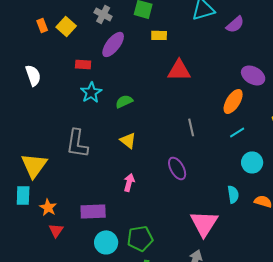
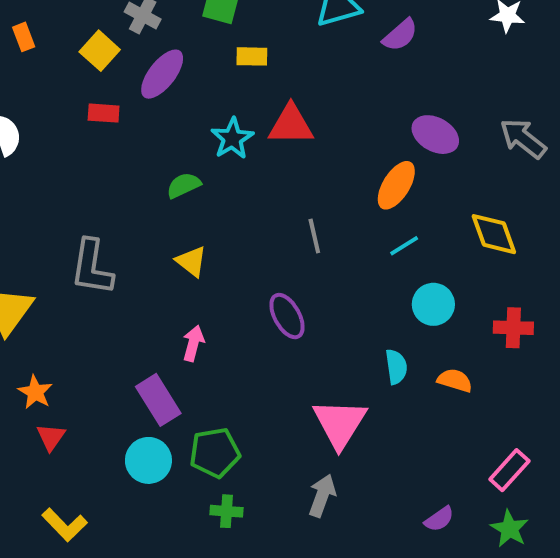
yellow square: (66, 26) -> (100, 51), moved
cyan star: (91, 92) -> (232, 138), moved
purple rectangle: (93, 211) -> (158, 400), moved, turned 60

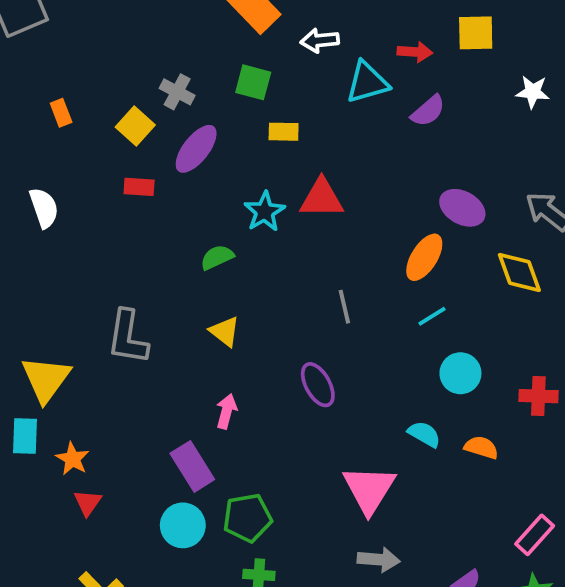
yellow diamond: (494, 234) -> (519, 272), moved
cyan semicircle: (396, 367) -> (424, 434), turned -52
gray arrow: (322, 496) -> (379, 560), moved, turned 75

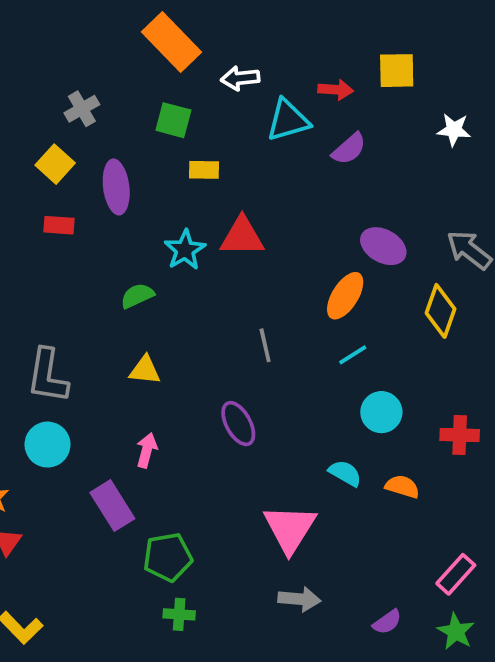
gray cross: (177, 92) -> (82, 109), moved, turned 32
purple ellipse: (196, 149) -> (116, 187), turned -45
yellow diamond: (519, 272) -> (441, 311), turned 39
yellow triangle: (225, 331) -> (145, 370), turned -32
cyan circle: (183, 525) -> (48, 445), moved

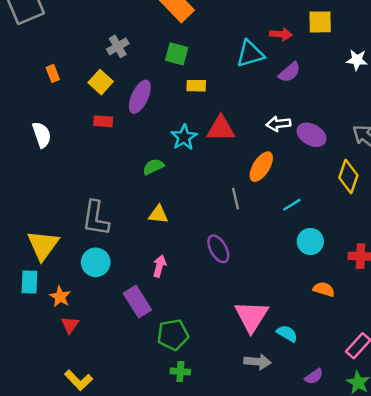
white arrow: (240, 78) -> (278, 124), moved
purple ellipse: (116, 187) -> (140, 97), turned 32
orange ellipse: (345, 296) -> (261, 167), moved
cyan semicircle: (345, 473) -> (287, 333), moved

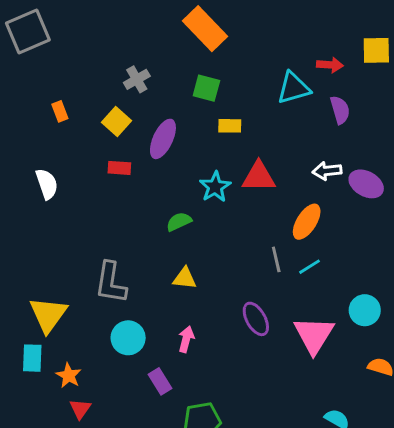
purple semicircle: (289, 72) -> (340, 110), turned -65
cyan line: (292, 205) -> (310, 267), moved
cyan circle: (96, 262) -> (128, 338), moved
purple rectangle: (137, 302) -> (160, 381), size x0.7
pink triangle: (251, 316) -> (314, 335), moved

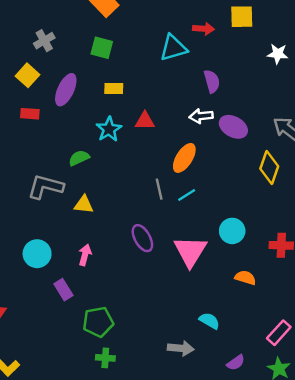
purple semicircle: (340, 110) -> (212, 81), moved
yellow rectangle: (230, 126) -> (114, 89), moved
red triangle: (259, 177) -> (145, 121), size x0.7
gray L-shape: (111, 283) -> (45, 187), moved, turned 96

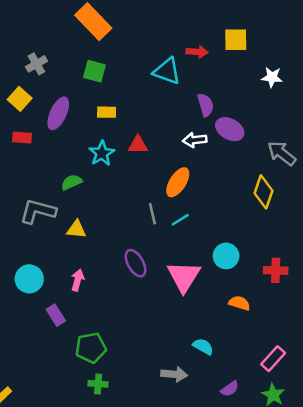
cyan triangle: (174, 48) -> (167, 71), turned 36
purple ellipse: (233, 127) -> (230, 129), moved

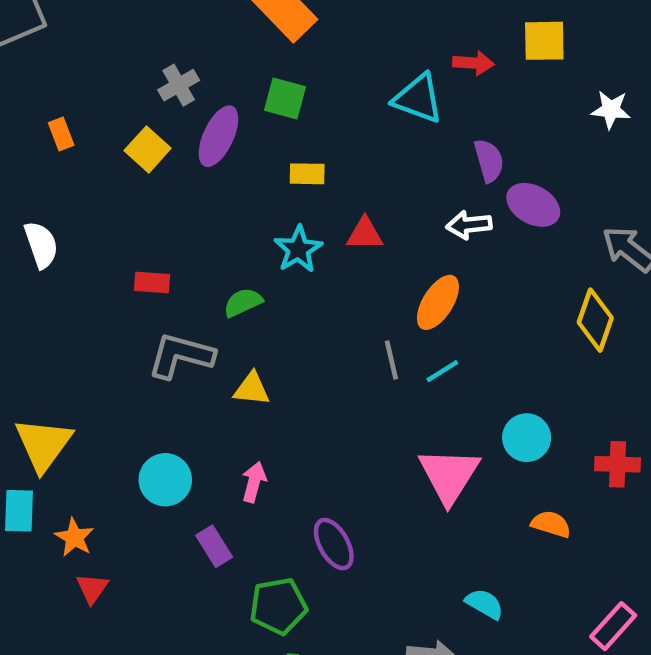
purple ellipse: (58, 113) -> (218, 136), moved
red rectangle: (22, 138) -> (152, 282), moved
purple ellipse: (136, 263) -> (334, 544), moved

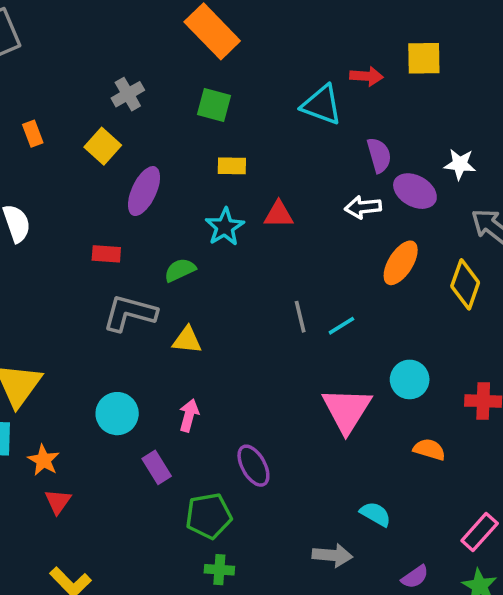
white star: (611, 110) -> (460, 164), moved
purple ellipse: (218, 136) -> (144, 191), moved
orange ellipse: (438, 302) -> (401, 263), moved

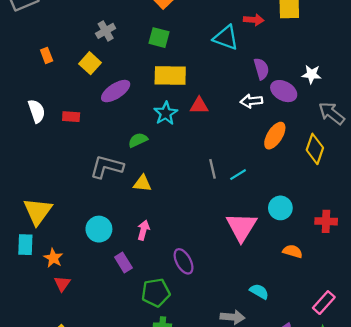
yellow rectangle: (232, 166) -> (170, 75), size x1.8
purple ellipse: (144, 191) -> (116, 91), turned 32
red rectangle: (106, 254) -> (71, 117), moved

